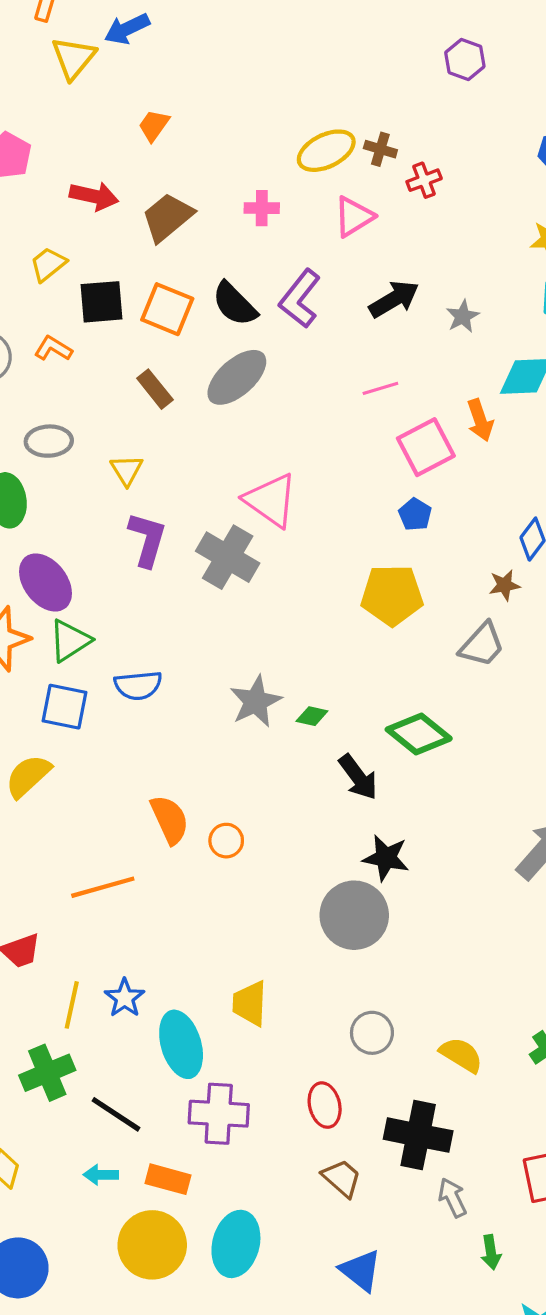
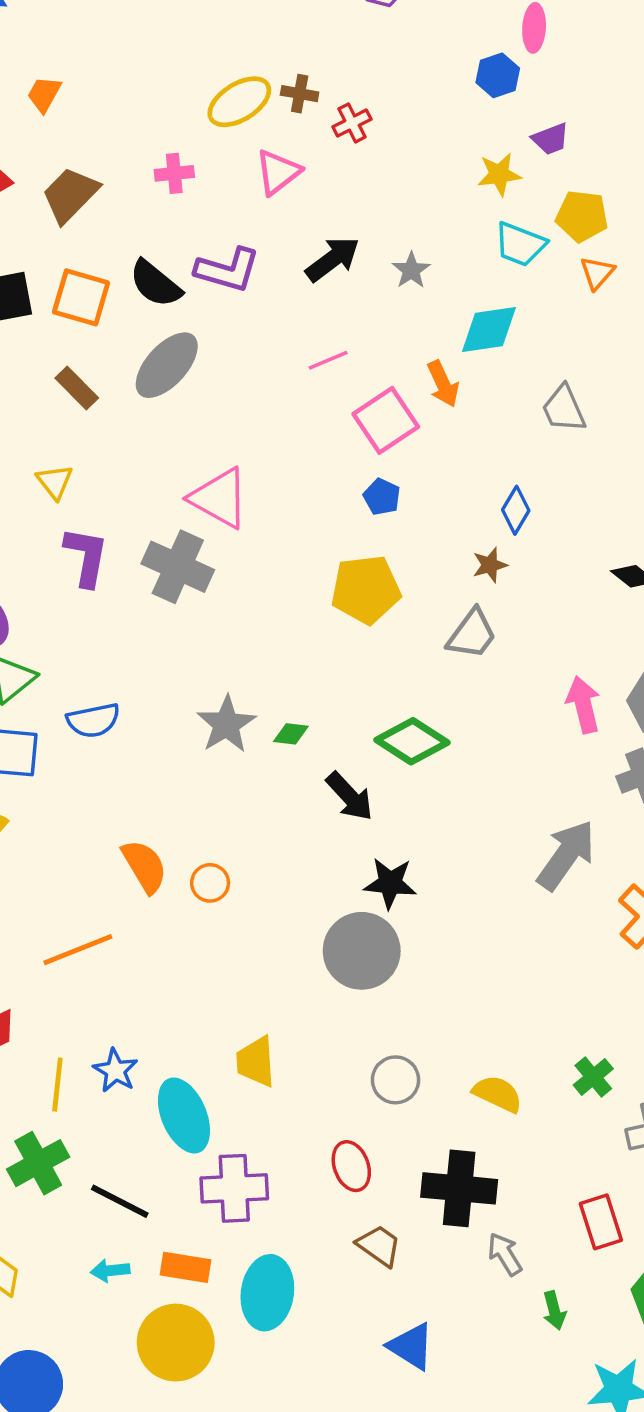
purple L-shape: (300, 299) -> (228, 270), turned -106
cyan ellipse: (236, 1244) -> (267, 1293), moved

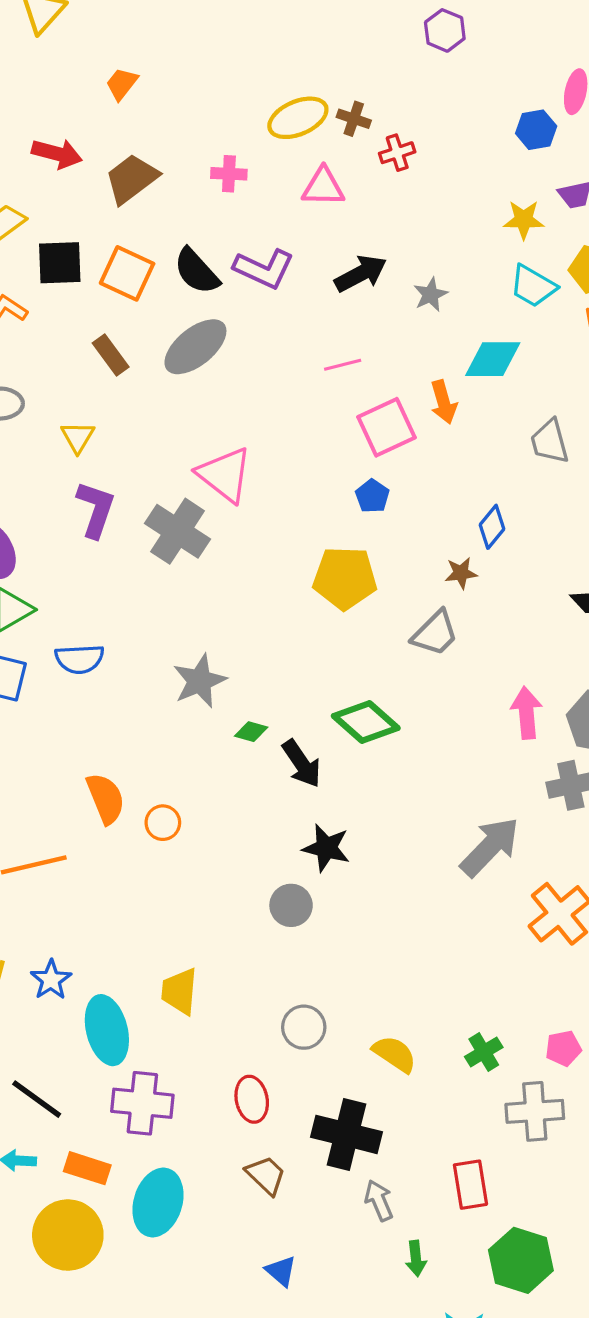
pink triangle: (278, 172) -> (323, 187), turned 30
green diamond: (291, 734) -> (251, 732), moved
gray circle: (362, 951) -> (291, 905), size x0.6
blue triangle: (411, 1346) -> (281, 1271), size x0.7

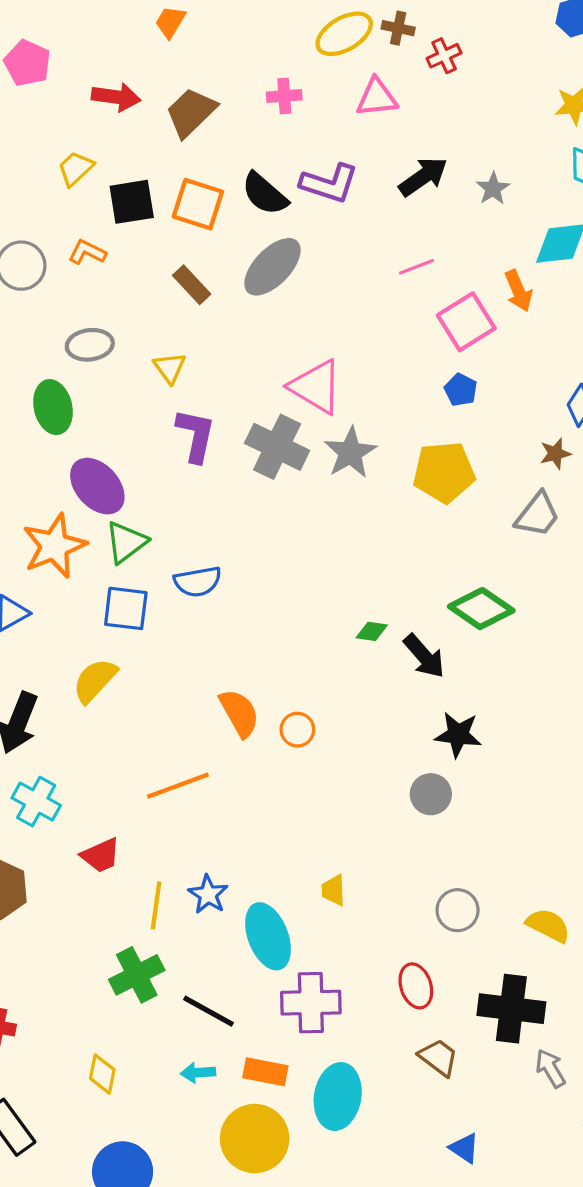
gray star: (200, 681) -> (350, 453), moved
yellow trapezoid: (179, 991) -> (333, 890), size x0.7

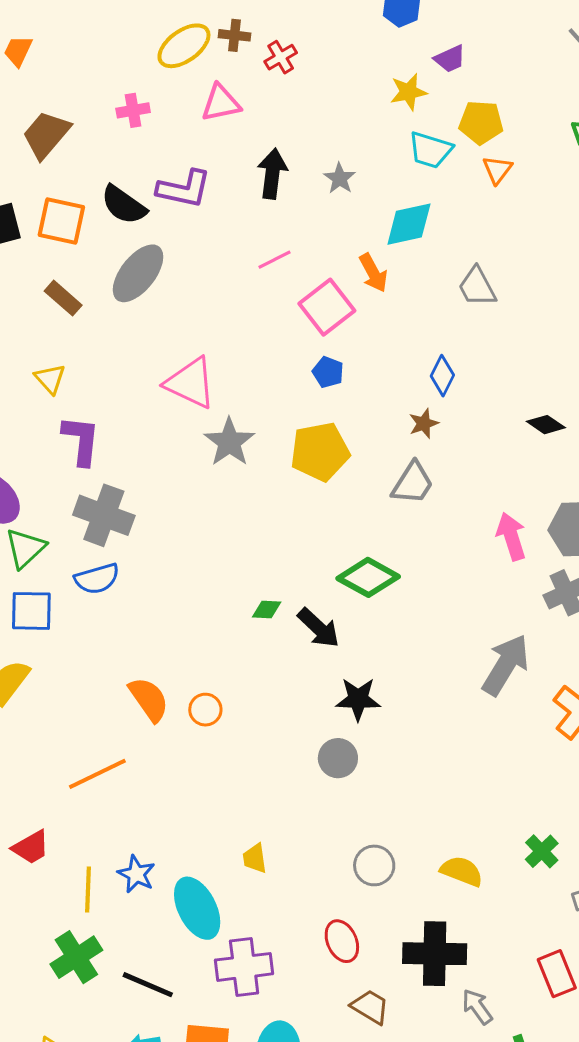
black arrow: (423, 177) -> (272, 174), turned -42
gray cross: (277, 447) -> (104, 515), moved

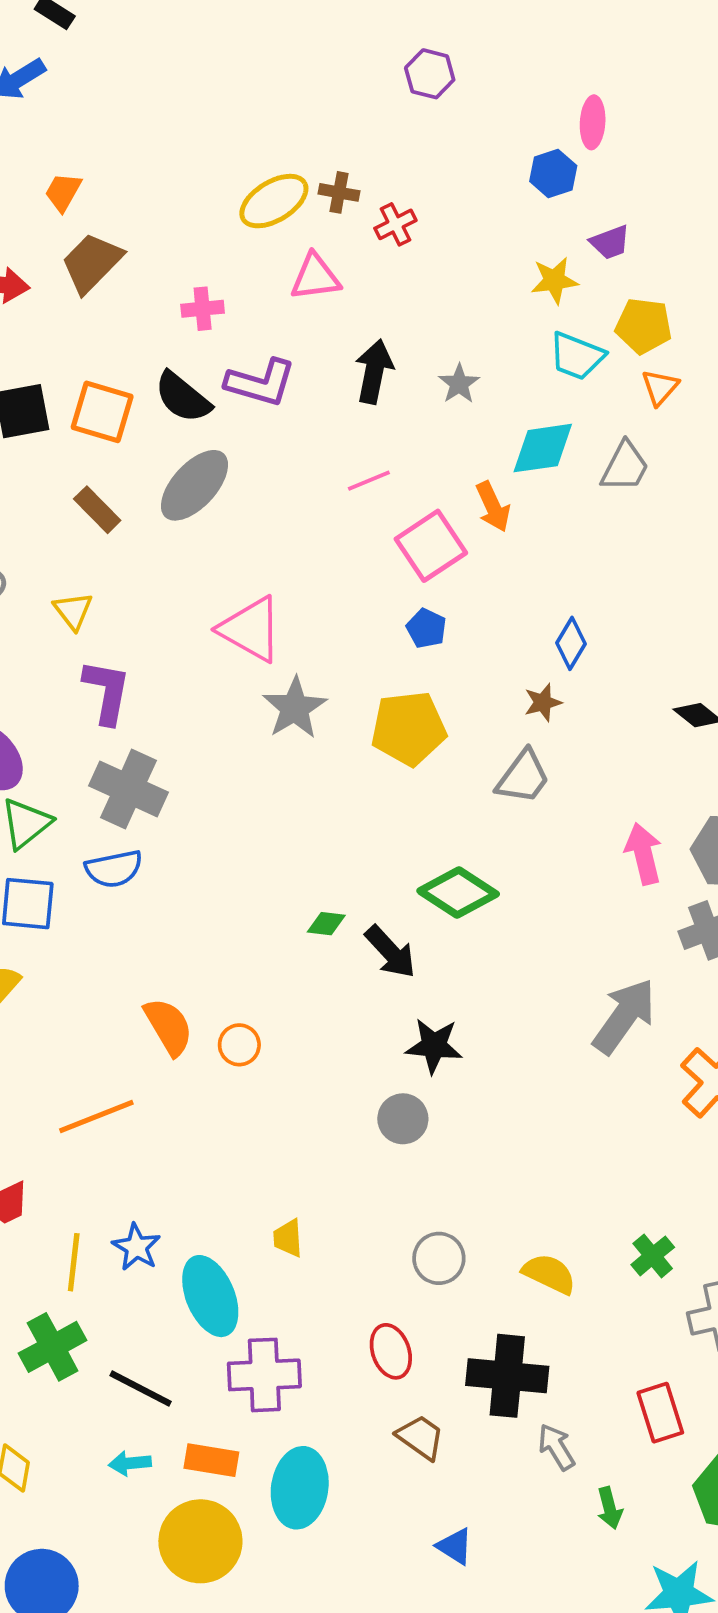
pink cross: (133, 110) -> (203, 309), moved
brown trapezoid: (46, 135) -> (92, 263), moved
gray trapezoid: (477, 287) -> (625, 467), moved, turned -129

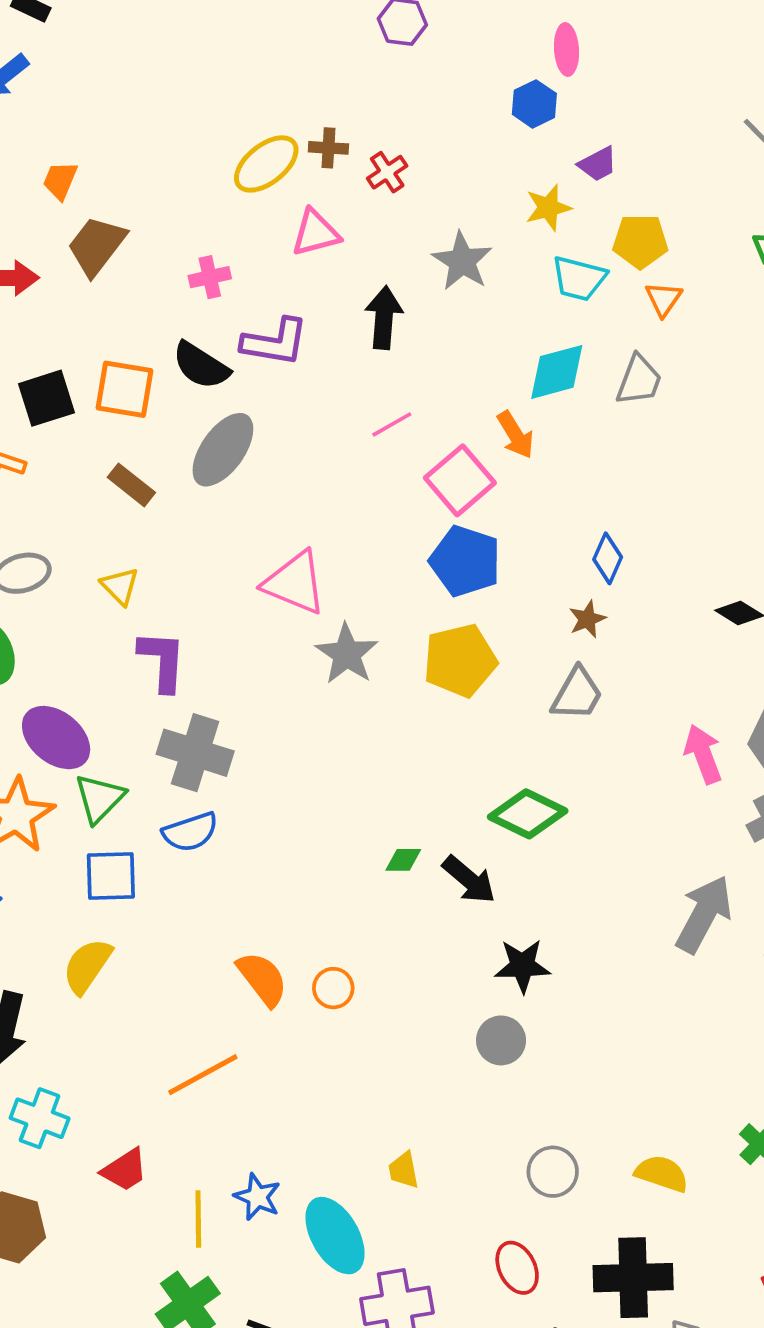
gray star: (459, 384) -> (462, 261), moved, size x1.5
blue pentagon: (426, 628) -> (465, 561), size x1.8

